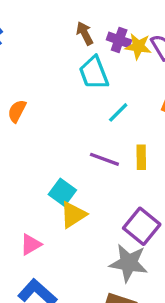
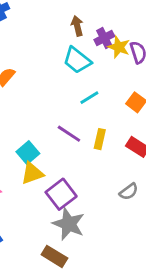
purple cross: (119, 40) -> (104, 38), turned 30
cyan trapezoid: (94, 73) -> (77, 60), turned -44
purple square: (142, 226) -> (61, 194), moved

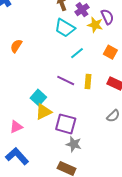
yellow star: (119, 47) -> (95, 25), moved
purple square: (61, 194) -> (66, 124), turned -30
gray star: (69, 224) -> (74, 144), size x0.7

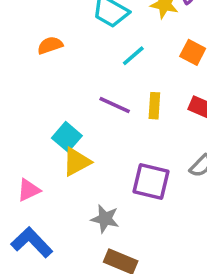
orange semicircle: (16, 46) -> (50, 45), moved, turned 40
purple square: (66, 124) -> (151, 181), moved
gray star: (74, 144) -> (105, 219), moved

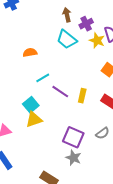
cyan line: (133, 56) -> (43, 78), moved
gray star: (105, 219) -> (73, 158), moved

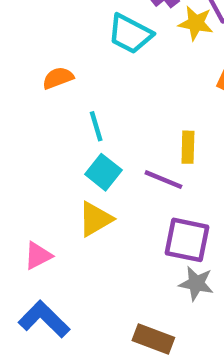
cyan line: (43, 78) -> (96, 126), turned -64
purple line: (60, 92) -> (163, 180), moved
cyan square: (31, 105) -> (103, 172), moved

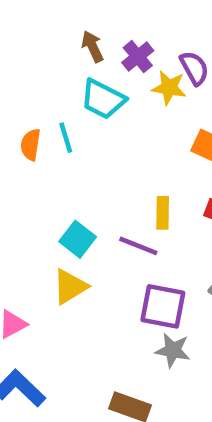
orange semicircle: (58, 78) -> (31, 145), turned -60
cyan line: (96, 126) -> (66, 138), moved

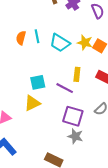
yellow star: (169, 88) -> (85, 43), moved
cyan trapezoid: (103, 99) -> (60, 43), moved
cyan square: (78, 239) -> (38, 82), turned 35

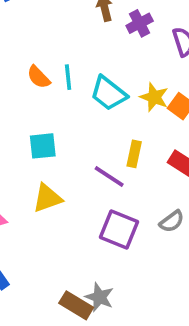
orange semicircle: (21, 38) -> (39, 77), turned -64
cyan square: (38, 82) -> (43, 146), moved
gray star: (75, 136) -> (99, 297), moved

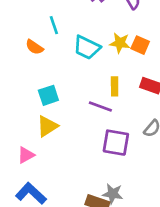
cyan line: (68, 77) -> (54, 25), moved
yellow triangle: (47, 198) -> (47, 126), moved

